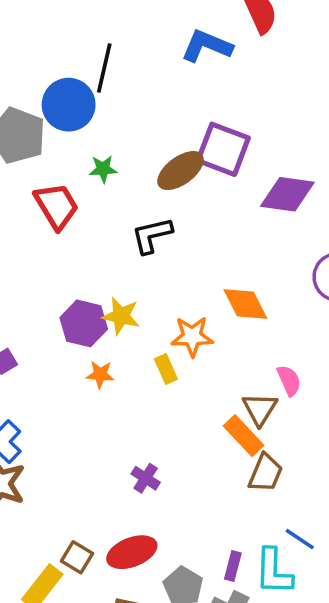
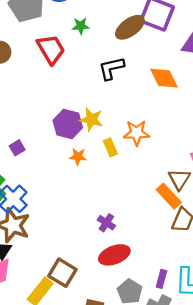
orange diamond: (245, 304) -> (164, 78), moved
yellow rectangle: (166, 369) -> (110, 147), moved
red ellipse: (132, 552) -> (114, 255), moved
brown square: (77, 557) -> (62, 273), size x1.4

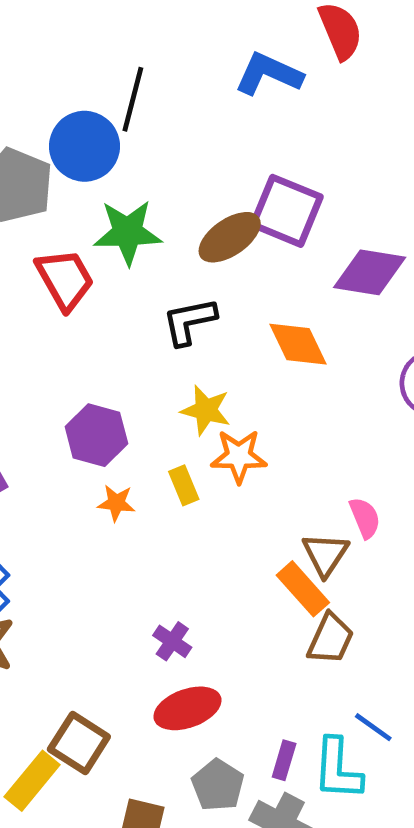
green star: (81, 26) -> (128, 232), size x1.8
yellow star: (91, 119) -> (206, 410), moved

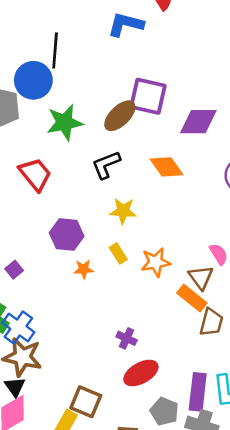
red trapezoid: (65, 279) -> (35, 174), moved
orange star: (239, 456) -> (156, 262), moved
purple rectangle: (284, 760) -> (198, 392), size x1.8

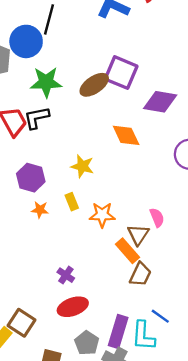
black L-shape: (106, 165) -> (37, 118), moved

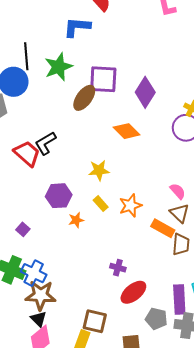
green star: (46, 82) -> (59, 67), moved
purple diamond: (160, 102) -> (145, 92), turned -48
brown triangle: (138, 235) -> (179, 213), moved

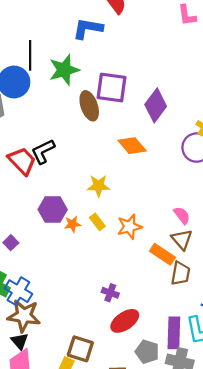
brown ellipse: (84, 98) -> (89, 106), turned -60
orange star: (76, 220) -> (72, 224), moved

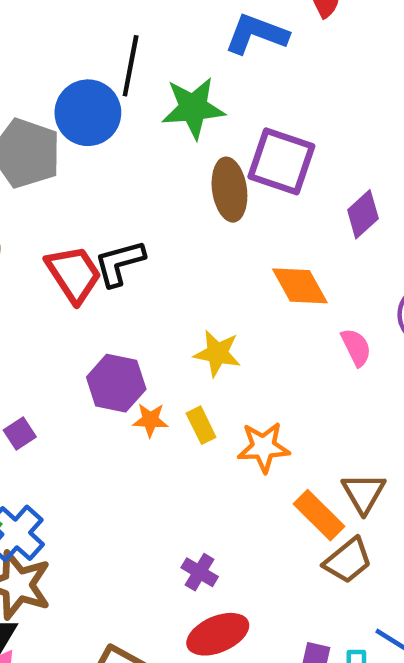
purple diamond: (156, 105) -> (363, 214), size x0.7
pink semicircle: (182, 215) -> (356, 347), moved
brown trapezoid: (181, 273) -> (348, 560), turned 30

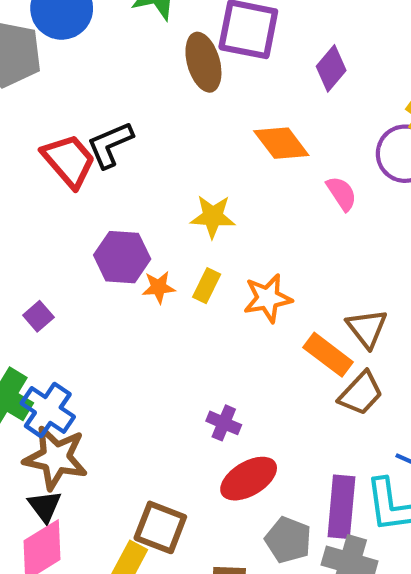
yellow rectangle: (201, 425) -> (207, 286), turned 60

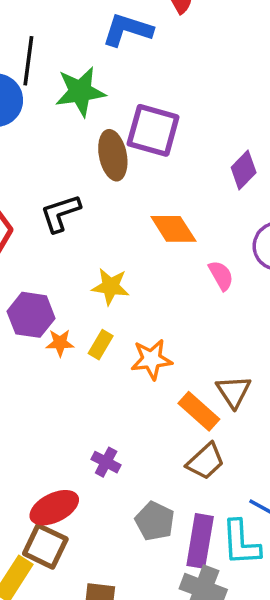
purple diamond: (331, 68) -> (244, 170), moved
black L-shape: (110, 145) -> (60, 213), moved
brown trapezoid: (361, 393) -> (205, 461), moved
red ellipse: (249, 479) -> (54, 508), moved
gray pentagon: (288, 540) -> (155, 521), moved

